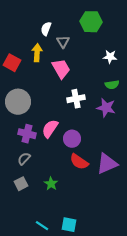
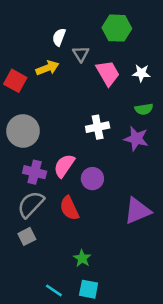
yellow arrow: (37, 53) -> (47, 68), turned 66
pink trapezoid: (61, 69) -> (108, 73), moved
gray semicircle: (24, 159) -> (31, 204), size x1.6
red semicircle: (79, 162) -> (69, 208), moved, turned 30
green star: (51, 184) -> (82, 258), moved

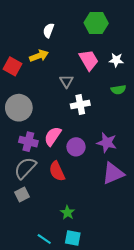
gray triangle: (81, 54) -> (66, 81), moved
purple star: (136, 139) -> (107, 143), moved

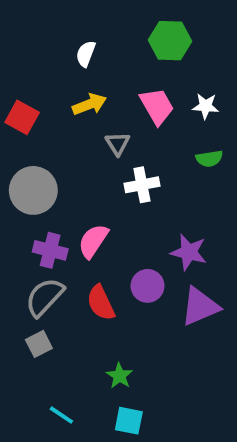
yellow arrow: (39, 56) -> (89, 104), moved
purple circle: (76, 147) -> (148, 286), moved
cyan line: (44, 239) -> (61, 415), moved

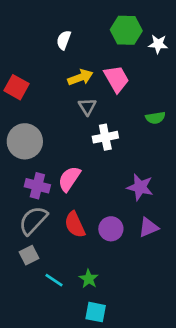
yellow arrow: (89, 104) -> (80, 77), moved
white star: (206, 106) -> (158, 44), moved
purple circle: (148, 286) -> (111, 229), moved
purple triangle: (200, 306) -> (148, 227), size x0.7
cyan line: (61, 415) -> (54, 280), moved

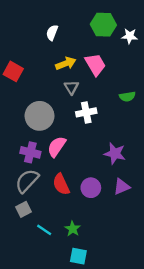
gray circle: (25, 141) -> (40, 116), moved

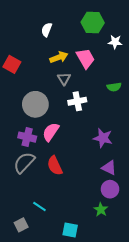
white star: (130, 36) -> (115, 42), moved
purple triangle: (122, 187) -> (109, 168), turned 49
purple circle: (91, 188) -> (110, 189), moved
gray square: (24, 209) -> (21, 225), moved
green star: (73, 229) -> (101, 210), moved

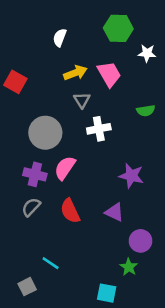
gray semicircle: (24, 163) -> (31, 207), size x0.7
purple triangle: (109, 168) -> (114, 212), moved
cyan square: (70, 230) -> (107, 293), moved

